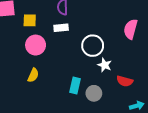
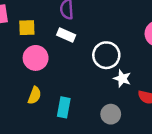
white rectangle: (61, 28) -> (66, 35), turned 32
cyan rectangle: (75, 86) -> (64, 107), moved

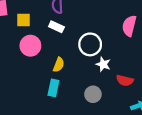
yellow semicircle: (35, 95) -> (59, 65), moved

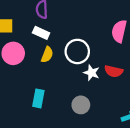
yellow semicircle: (59, 65) -> (47, 55), moved
red semicircle: (125, 80) -> (114, 71), moved

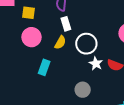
white rectangle: (41, 33) -> (66, 24), moved, turned 40
cyan rectangle: (38, 98) -> (44, 67), moved

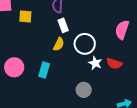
pink circle: (31, 37) -> (14, 67), moved

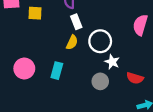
red semicircle: (114, 64) -> (135, 78), moved
gray circle: (84, 90) -> (100, 81), moved

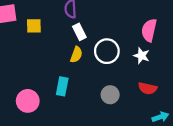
white star: (112, 62) -> (142, 56), moved
pink circle: (24, 68) -> (28, 101), moved

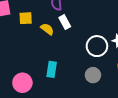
white circle: (107, 51) -> (97, 46), moved
yellow semicircle: (76, 55) -> (47, 29), moved, turned -72

